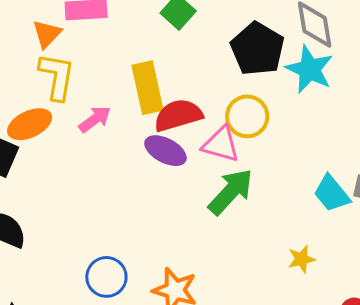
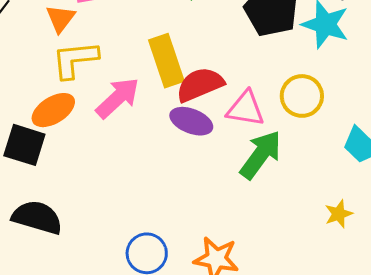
yellow L-shape: (57, 76) -> (75, 60), turned -99
yellow circle: (247, 116) -> (302, 96), moved
pink arrow: (95, 119) -> (118, 98), size x1.4

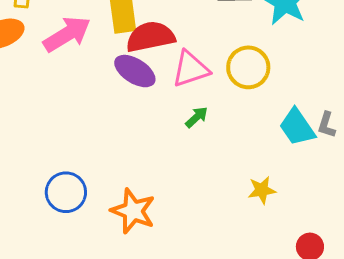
pink triangle: (246, 109) -> (191, 69), turned -39
green arrow: (261, 155) -> (197, 117), size x0.5

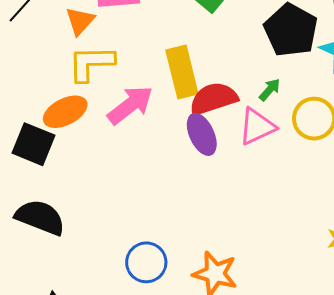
purple ellipse: (135, 71) -> (202, 134), turned 39
green arrow: (197, 117) -> (270, 90), moved

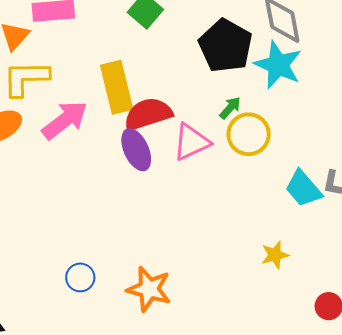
green arrow: (270, 90) -> (230, 108), moved
blue circle: (146, 262) -> (80, 277), size x0.7

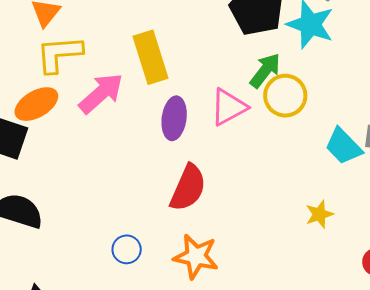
green arrow: (230, 108) -> (265, 70), size x1.5
red semicircle: (148, 114) -> (188, 188), moved, turned 135
purple ellipse: (136, 150) -> (174, 118), turned 36

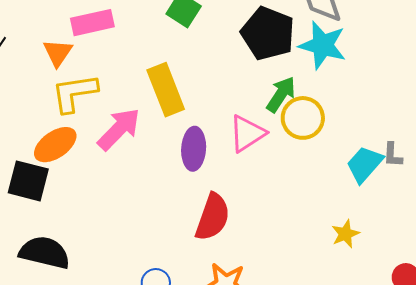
cyan trapezoid: (343, 146) -> (365, 164), turned 90

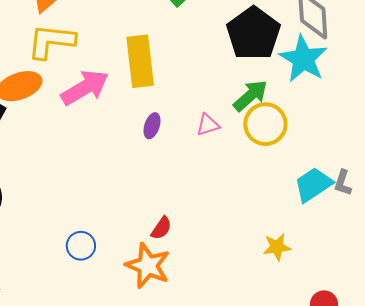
pink triangle: (247, 133) -> (208, 125), size x0.6
purple ellipse: (194, 149) -> (152, 126), size x0.6
red semicircle: (213, 217) -> (161, 228), moved, size x0.5

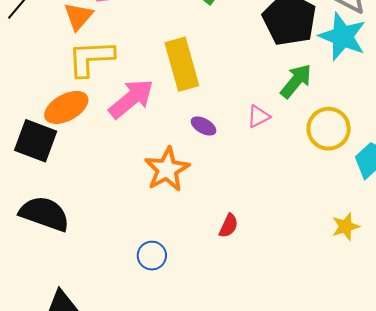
yellow circle: (265, 124) -> (329, 129), moved
purple ellipse: (152, 126) -> (204, 126), turned -70
orange star: (148, 266) -> (167, 169), moved, turned 30

